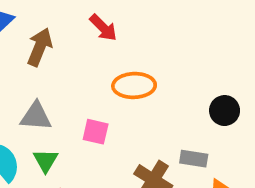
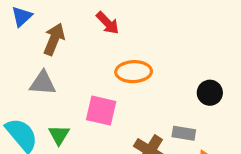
gray triangle: (36, 116) -> (43, 83), moved
pink square: (96, 132) -> (101, 111), size x1.4

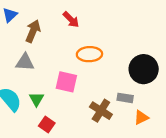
black circle: (210, 93) -> (144, 69), size x1.6

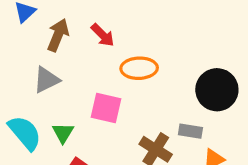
red arrow: (71, 20) -> (103, 35), moved
gray triangle: (25, 62) -> (46, 80), turned -30

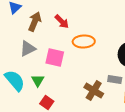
pink square: (106, 108) -> (55, 58), moved

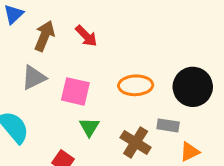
orange ellipse: (84, 42) -> (136, 85), moved
green triangle: (38, 80) -> (89, 127), moved

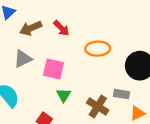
brown arrow: (44, 36) -> (31, 28), turned -135
orange ellipse: (136, 85) -> (98, 49), moved

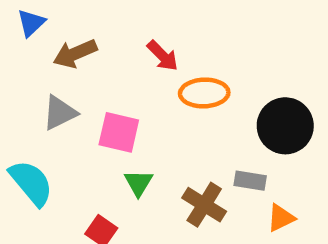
red arrow: (61, 28) -> (163, 56), moved

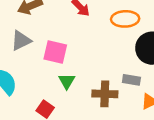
orange ellipse: (204, 93) -> (125, 19), moved
brown cross: (204, 205) -> (105, 94), turned -30

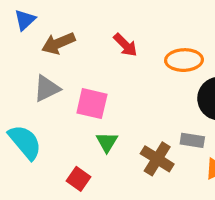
brown cross: (105, 94) -> (157, 159), turned 30

